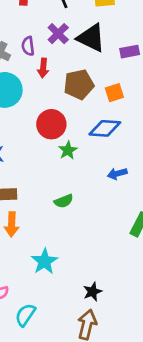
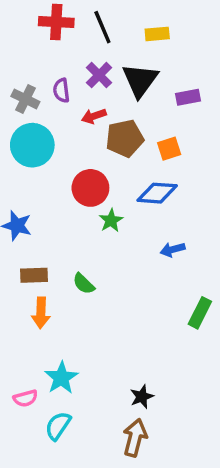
black triangle: (91, 38) -> (140, 80), turned 40
red arrow: (43, 68) -> (94, 116), moved, turned 66
green semicircle: (64, 201) -> (84, 284), moved, turned 66
cyan star: (45, 261) -> (61, 378), moved

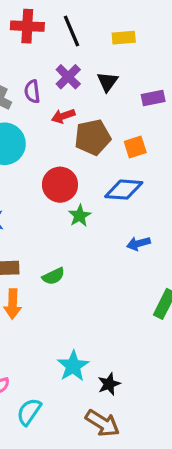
black triangle: (140, 80) -> (107, 82), size x0.6
green semicircle: (84, 284) -> (53, 276), turned -70
cyan star: (61, 378) -> (73, 366), moved
brown arrow: (135, 438) -> (102, 423), turned 108

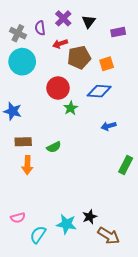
cyan star: (73, 366) -> (66, 224), moved, turned -30
brown arrow: (102, 423) -> (109, 236), moved

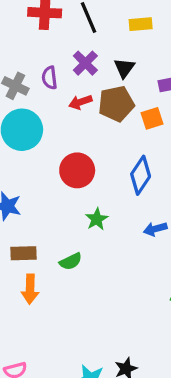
brown pentagon: (79, 57) -> (116, 104), moved
orange square: (107, 64) -> (152, 118), moved
blue diamond: (99, 91) -> (141, 175), turned -60
green star: (71, 108) -> (97, 219), moved

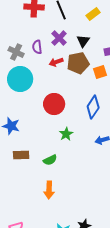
yellow rectangle: (141, 24) -> (93, 14), turned -32
orange arrow: (30, 289) -> (49, 190), moved

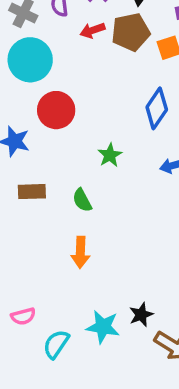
red circle: (54, 104) -> (56, 110), moved
green semicircle: (50, 160) -> (82, 200), turned 88

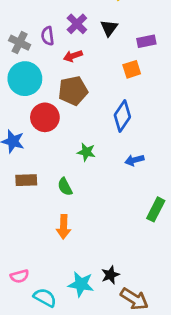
brown pentagon: (131, 32) -> (73, 91), moved
green star: (110, 155) -> (86, 152), turned -30
cyan semicircle: (56, 344) -> (45, 298), turned 85

